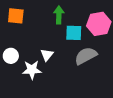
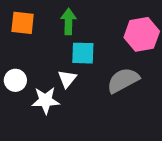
green arrow: (59, 15) -> (68, 21), moved
cyan square: (74, 33) -> (83, 53), moved

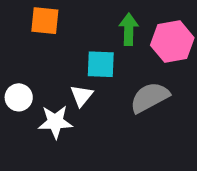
green arrow: (68, 21) -> (129, 29), moved
orange square: (23, 23) -> (45, 21), moved

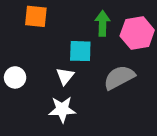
white star: (55, 122) -> (62, 109), moved

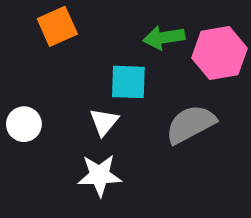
orange square: (36, 16) -> (57, 26), turned -30
green arrow: (103, 23) -> (164, 38), turned -100

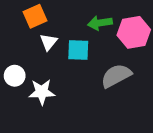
white triangle: (104, 122) -> (48, 42), moved
white star: (99, 175) -> (42, 92), moved

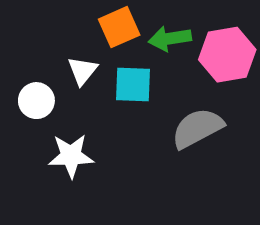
orange square: (35, 16) -> (119, 27), moved
white circle: (15, 76) -> (36, 101), moved

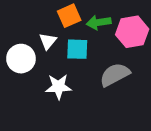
white circle: (36, 101) -> (21, 59), size x1.4
white star: (71, 156) -> (58, 87), moved

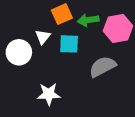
white star: (58, 87) -> (49, 94), moved

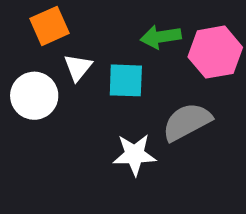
orange square: (62, 14) -> (49, 26), moved
white star: (49, 94) -> (135, 155), moved

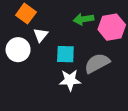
orange square: (49, 26) -> (26, 14), turned -30
cyan square: (126, 80) -> (65, 54), moved

